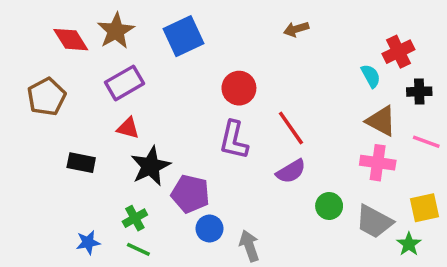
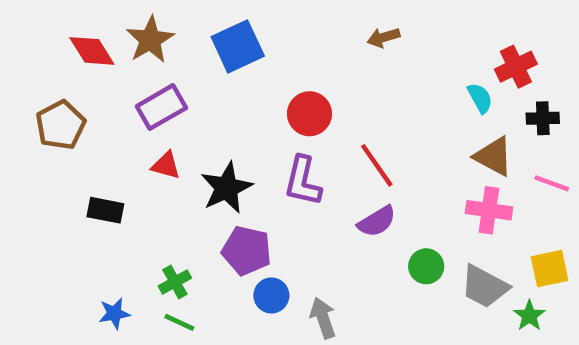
black star: (151, 166) -> (226, 188), moved

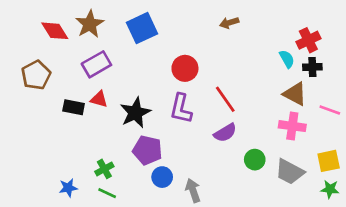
black cross: (543, 118) -> (312, 67), moved
black rectangle: (105, 210) -> (74, 107), moved
green star: (529, 316) -> (330, 189), moved, turned -30

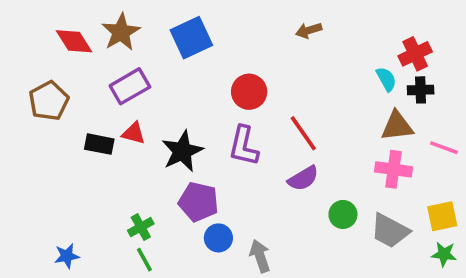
brown triangle: (295, 94) -> (397, 126), turned -35
blue star: (68, 188) -> (67, 256), moved
green line: (107, 193) -> (144, 260), turned 36

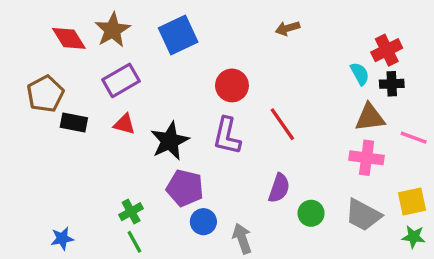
black rectangle: (99, 144) -> (74, 122), moved
purple semicircle: (303, 178) -> (279, 188), moved, turned -40
green circle: (343, 214) -> (311, 213), moved

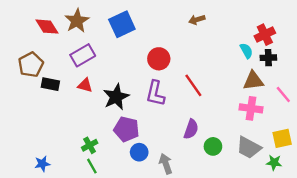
pink line: (414, 138) -> (283, 95), turned 30
green star: (414, 237) -> (274, 163), moved

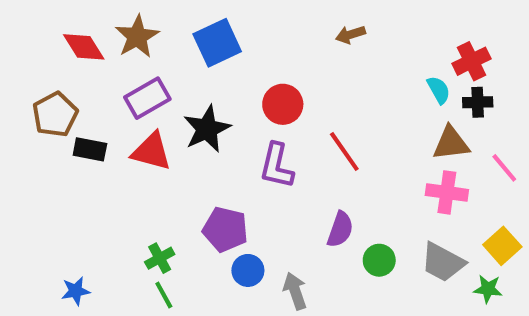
red triangle: (85, 85) -> (151, 151), size x1.5
black star: (116, 97) -> (207, 129), moved
yellow square: (282, 138) -> (502, 246), turned -30

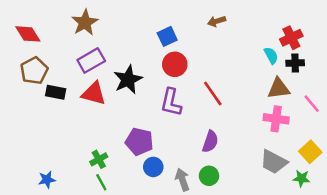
blue square: (217, 43) -> (167, 36), moved, size x0.7
red diamond: (84, 47) -> (28, 34), moved
green circle: (379, 260) -> (209, 176), moved

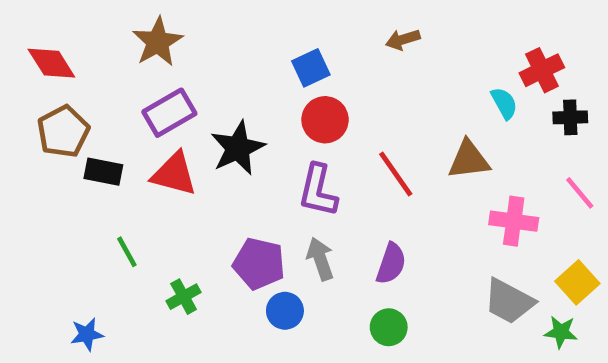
black cross: (295, 63) -> (570, 117), moved
brown triangle: (279, 88) -> (469, 160), moved
gray arrow: (182, 180) -> (320, 259), moved
green line: (101, 182) -> (127, 252), moved

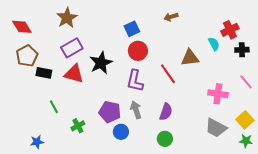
brown triangle: (469, 160) -> (190, 58), moved
green star: (561, 332) -> (246, 141), moved

